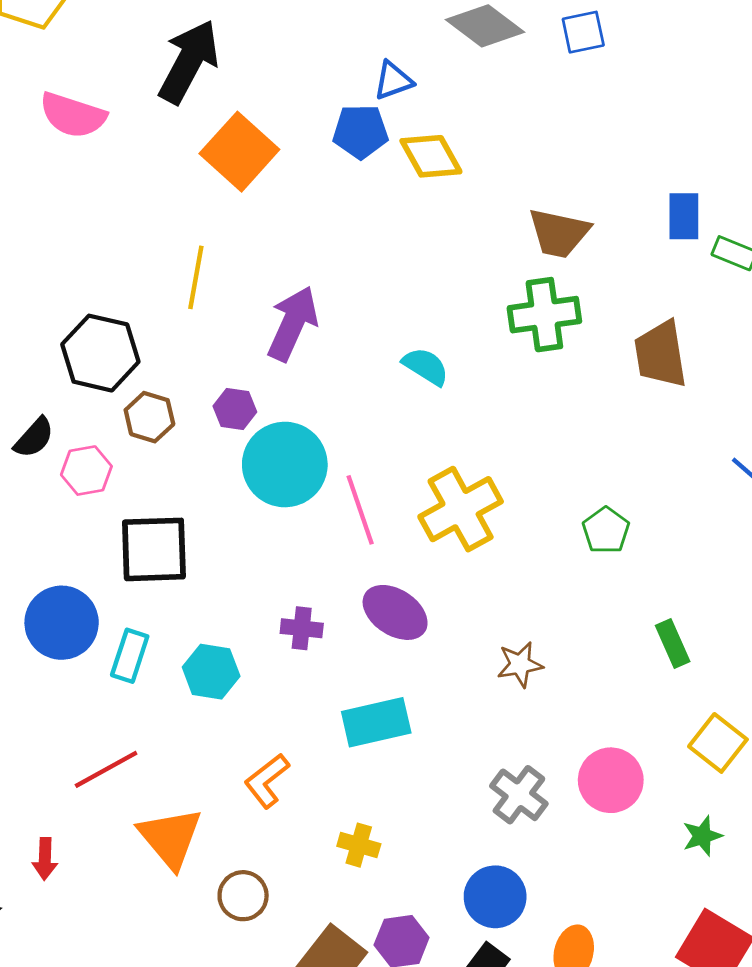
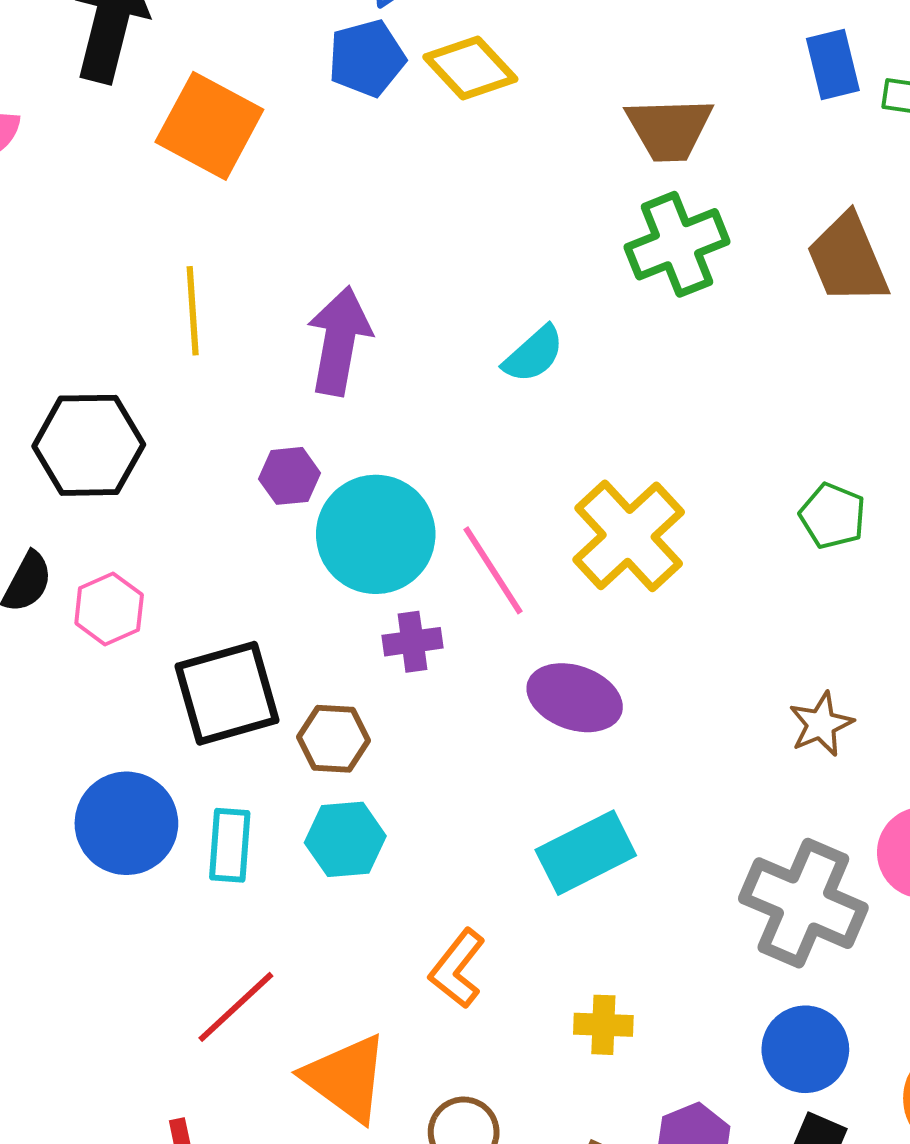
cyan semicircle: (426, 366) -> (534, 354), turned 120
brown hexagon: (149, 417) -> (334, 739), moved
purple cross: (302, 628) -> (412, 642), moved
brown star: (520, 664) -> (821, 724), moved
gray cross: (519, 795) -> (803, 903), size x1.5

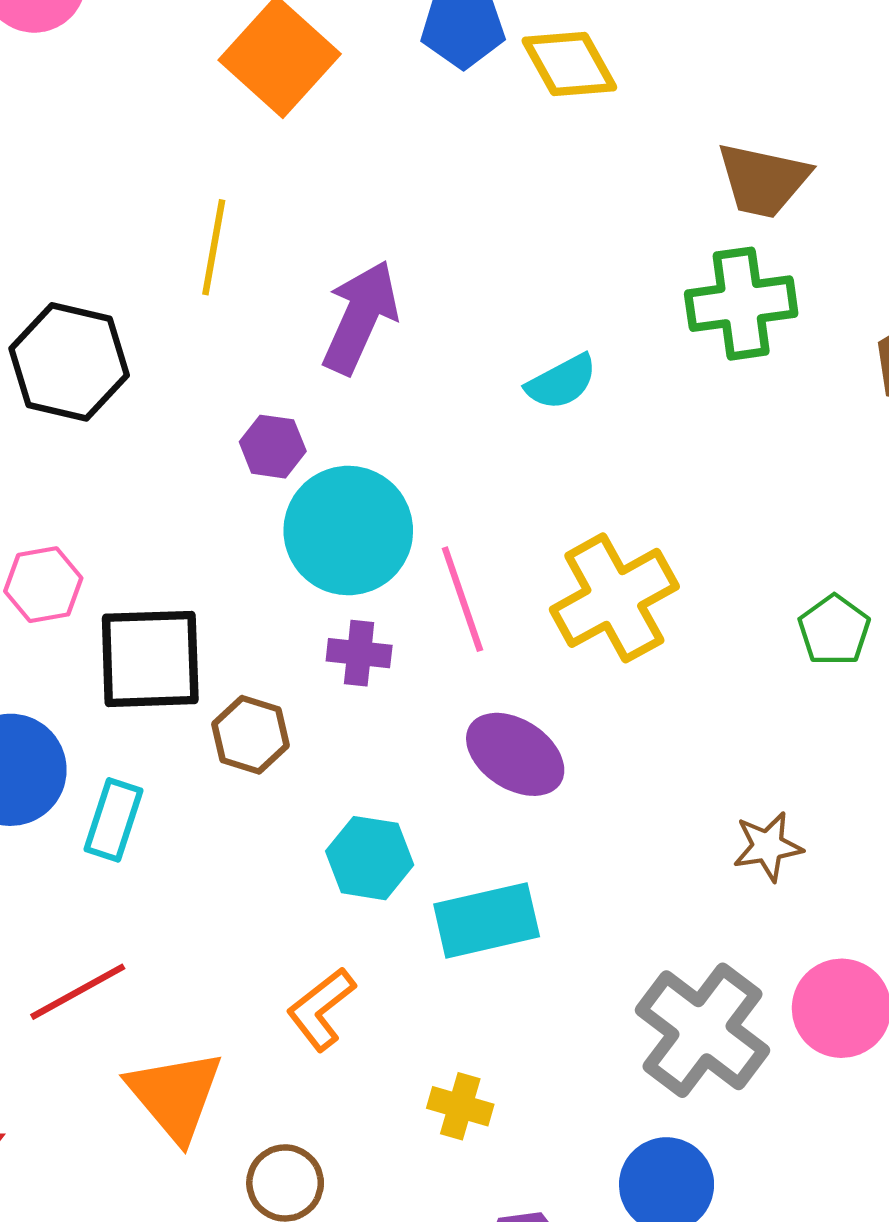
pink hexagon: (109, 609) -> (43, 585), moved
cyan hexagon: (345, 839) -> (370, 858), moved

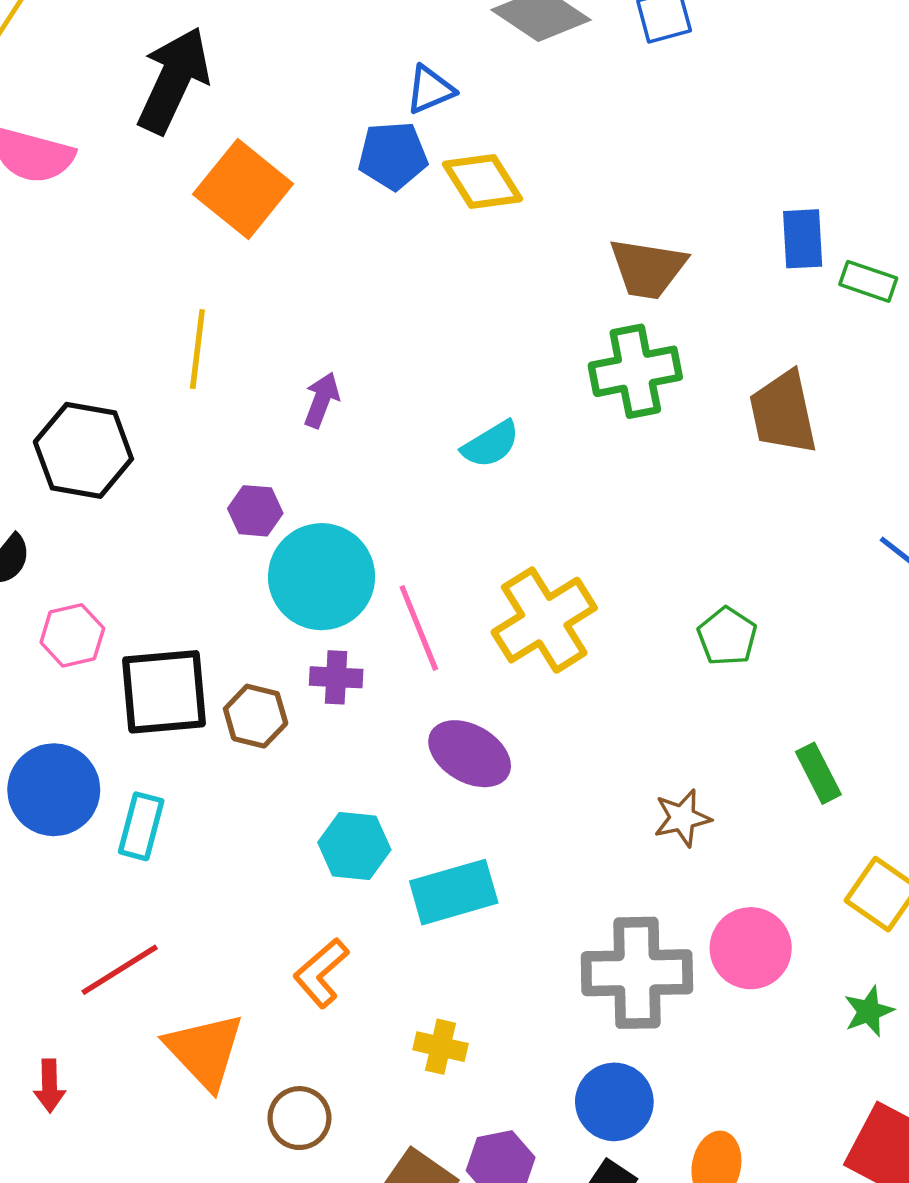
purple arrow: (360, 317) -> (322, 400), size x0.6
brown hexagon: (251, 735) -> (256, 716), moved
gray cross: (703, 1030) -> (637, 973), turned -35

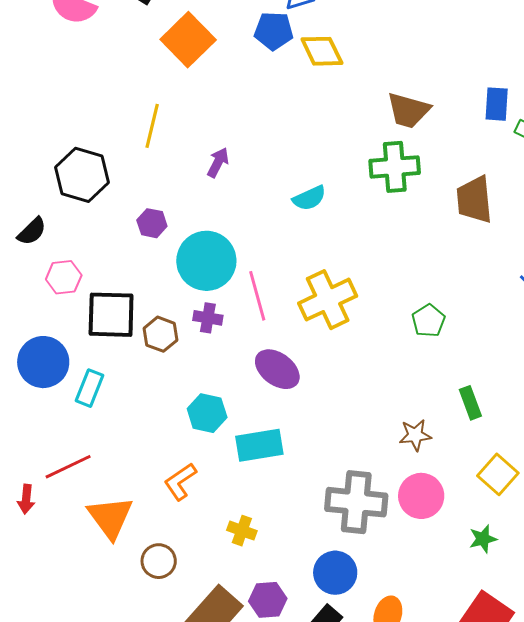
purple hexagon: (255, 511) -> (152, 223), moved
brown star: (682, 818) -> (415, 435), moved
red arrow: (49, 1086) -> (26, 499), moved

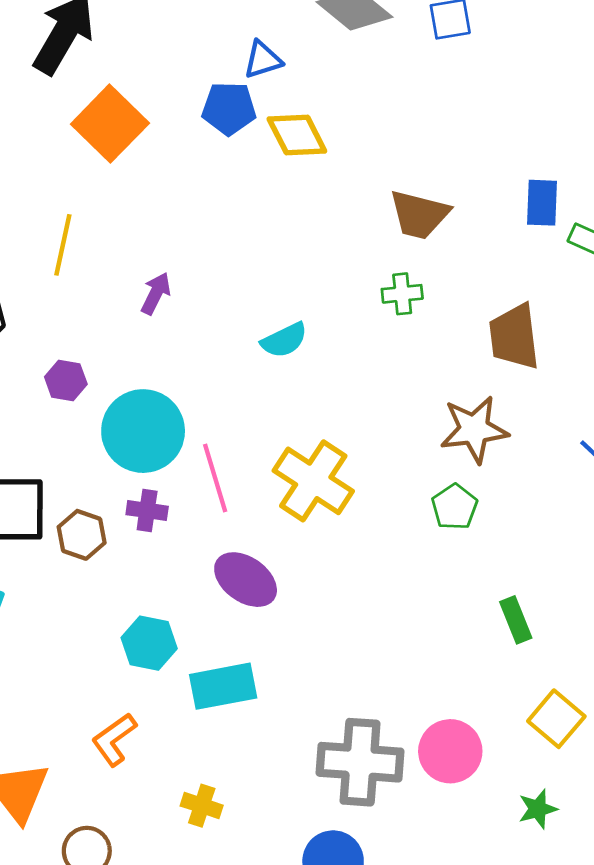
green cross: (395, 167) -> (402, 294), size x0.6
yellow cross: (328, 300) -> (313, 481), turned -30
brown star: (415, 435) -> (474, 429), moved, size x1.5

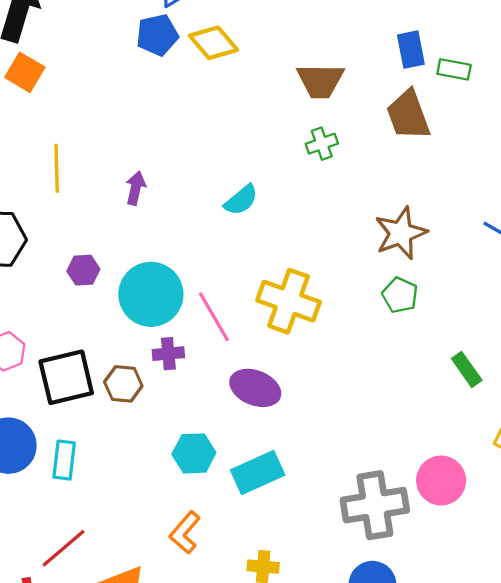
orange square: (110, 124) -> (25, 72), moved, size x0.7
brown trapezoid: (514, 337) -> (408, 115), moved

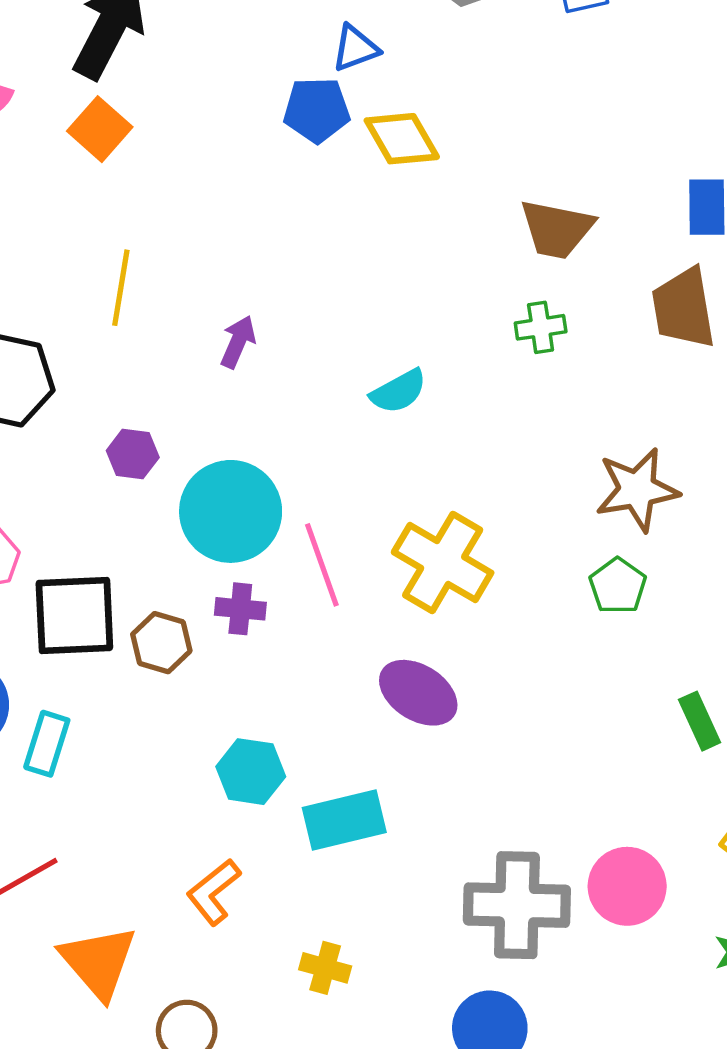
purple ellipse: (255, 388) -> (418, 693), moved

